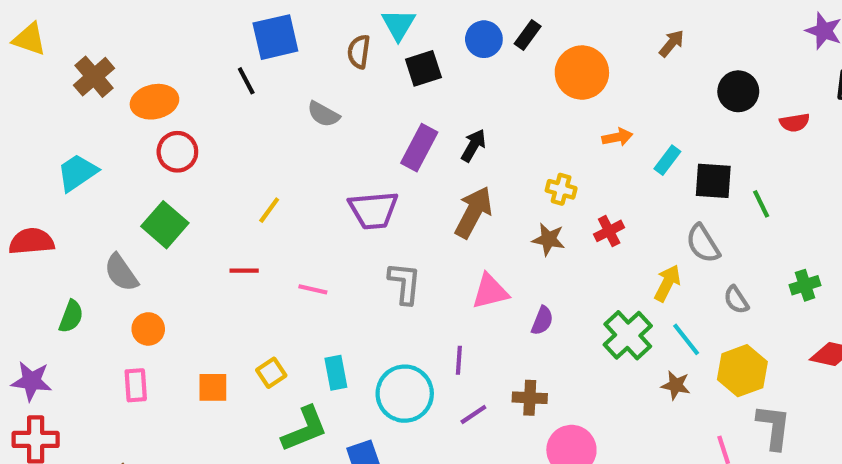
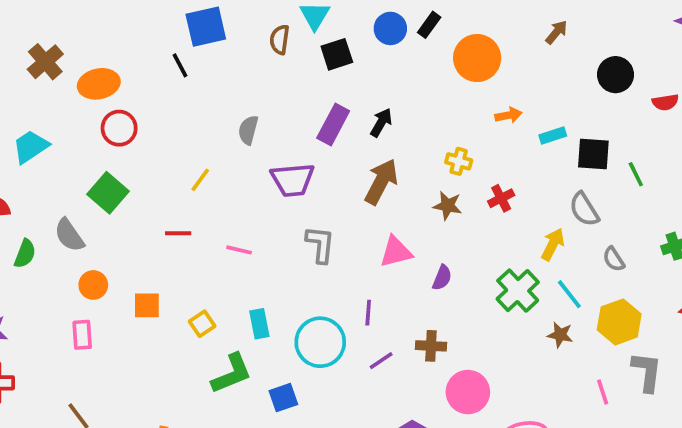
gray semicircle: (323, 114) -> (248, 130), moved, turned 76
cyan rectangle: (667, 160) -> (553, 136), turned 35
green semicircle: (71, 316) -> (25, 254), moved
orange square: (213, 387) -> (147, 305), moved

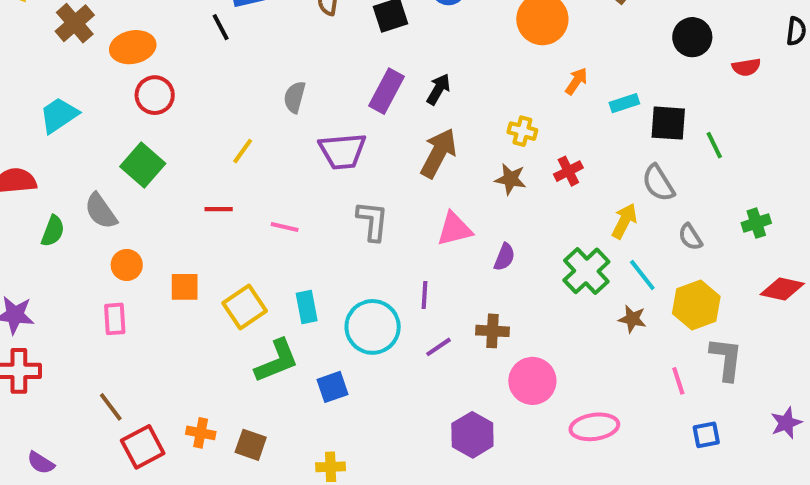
orange arrow: (508, 115) -> (576, 81), turned -45
yellow square: (202, 324) -> (245, 307), size x1.5

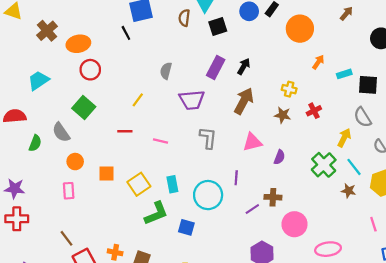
purple line: (438, 347) -> (252, 209), moved
blue square: (333, 387) -> (186, 227), turned 35

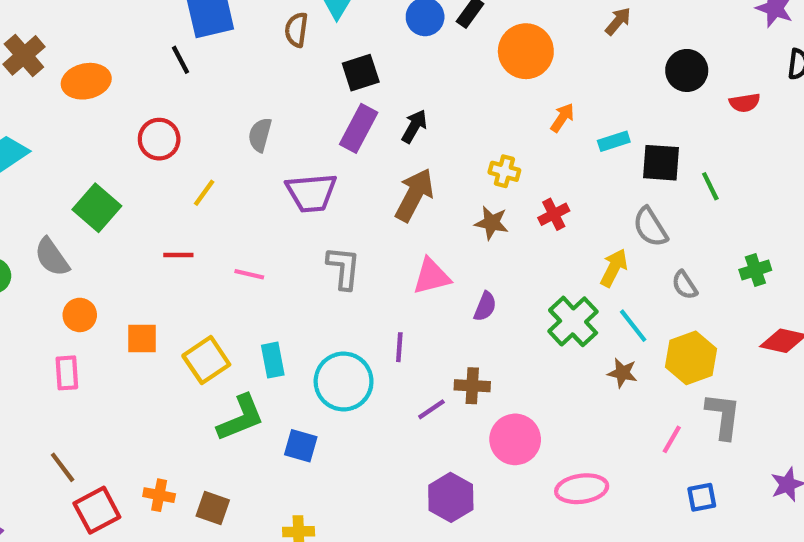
black square: (218, 26) -> (361, 73), moved
red circle: (90, 70) -> (159, 139), moved
pink line: (373, 224) -> (672, 439), turned 48

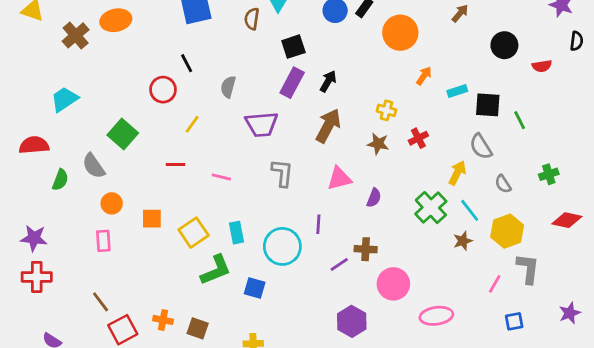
black line: (181, 60) -> (187, 63), moved
orange ellipse: (86, 81) -> (116, 20), moved
brown star: (622, 373) -> (463, 241), turned -30

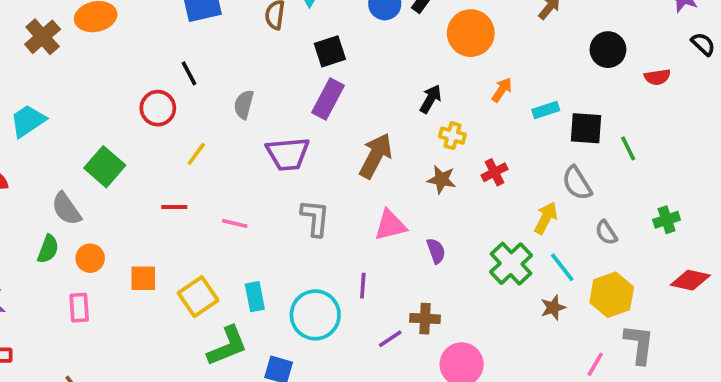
black semicircle: (577, 41) -> (703, 44), turned -54
black arrow: (328, 81) -> (430, 99), moved
green semicircle: (60, 180) -> (48, 249), moved
purple semicircle: (374, 198) -> (436, 251), turned -42

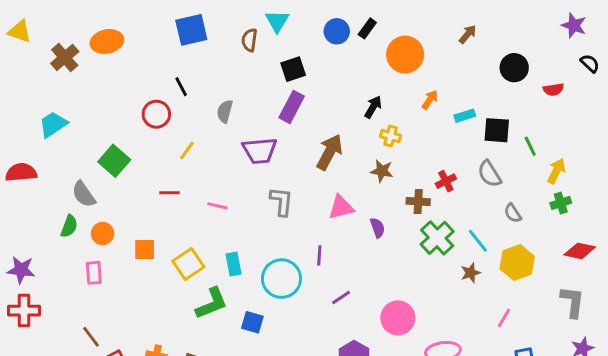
red cross: (495, 172) -> (446, 181), moved
yellow arrow: (546, 218) -> (556, 171), moved
brown cross: (425, 319) -> (418, 201), moved
gray L-shape: (639, 344) -> (572, 302), moved

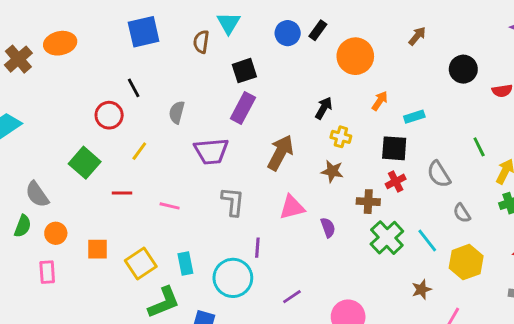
black square: (497, 130) -> (394, 148), moved
green square: (114, 161) -> (85, 163), moved
purple line: (319, 255) -> (257, 248), moved
brown star: (471, 273) -> (422, 289), moved

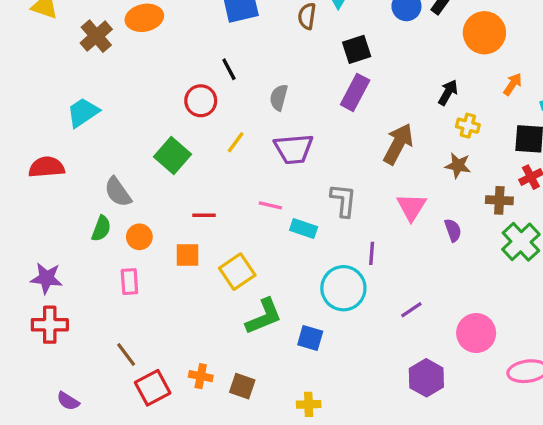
purple trapezoid: (211, 151) -> (294, 149), moved
red line: (122, 193) -> (204, 215), moved
pink triangle: (292, 207) -> (411, 207), turned -44
cyan rectangle: (185, 263) -> (304, 229), moved, turned -60

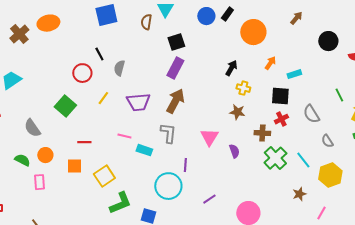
gray semicircle: (279, 97) -> (119, 68), moved
brown arrow: (398, 144) -> (175, 101), moved
green semicircle: (101, 229) -> (22, 160), moved, turned -84

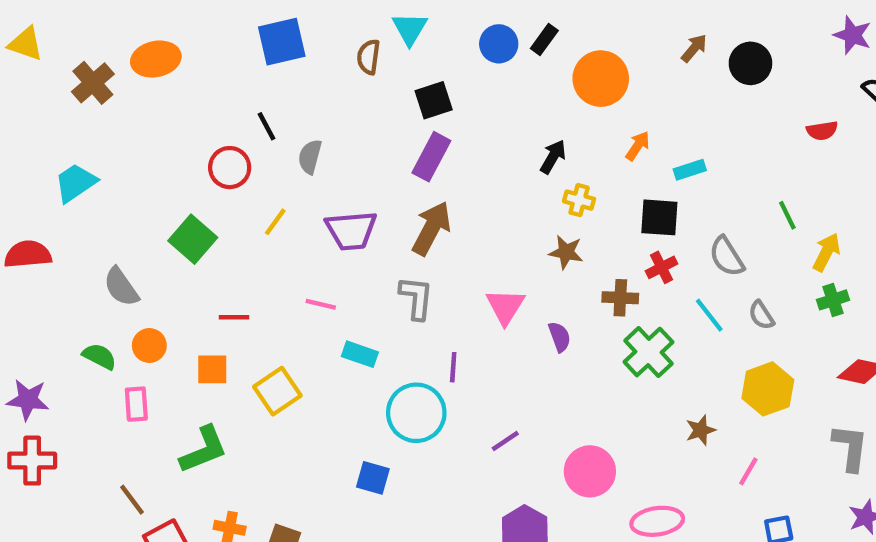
black circle: (328, 41) -> (750, 63), moved
cyan rectangle: (144, 150) -> (360, 354), moved
cyan line: (303, 160) -> (709, 315), moved
green L-shape: (120, 203) -> (204, 450), moved

